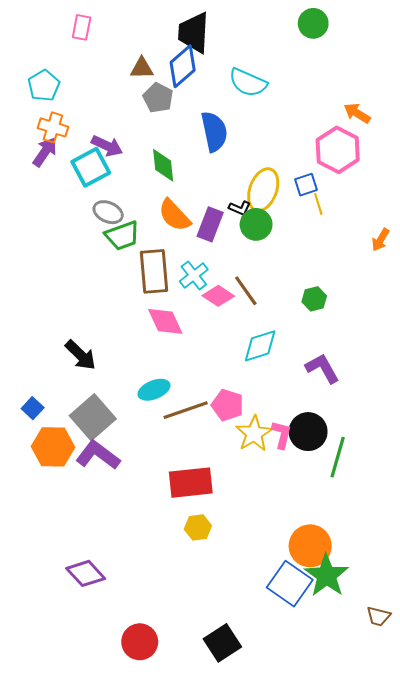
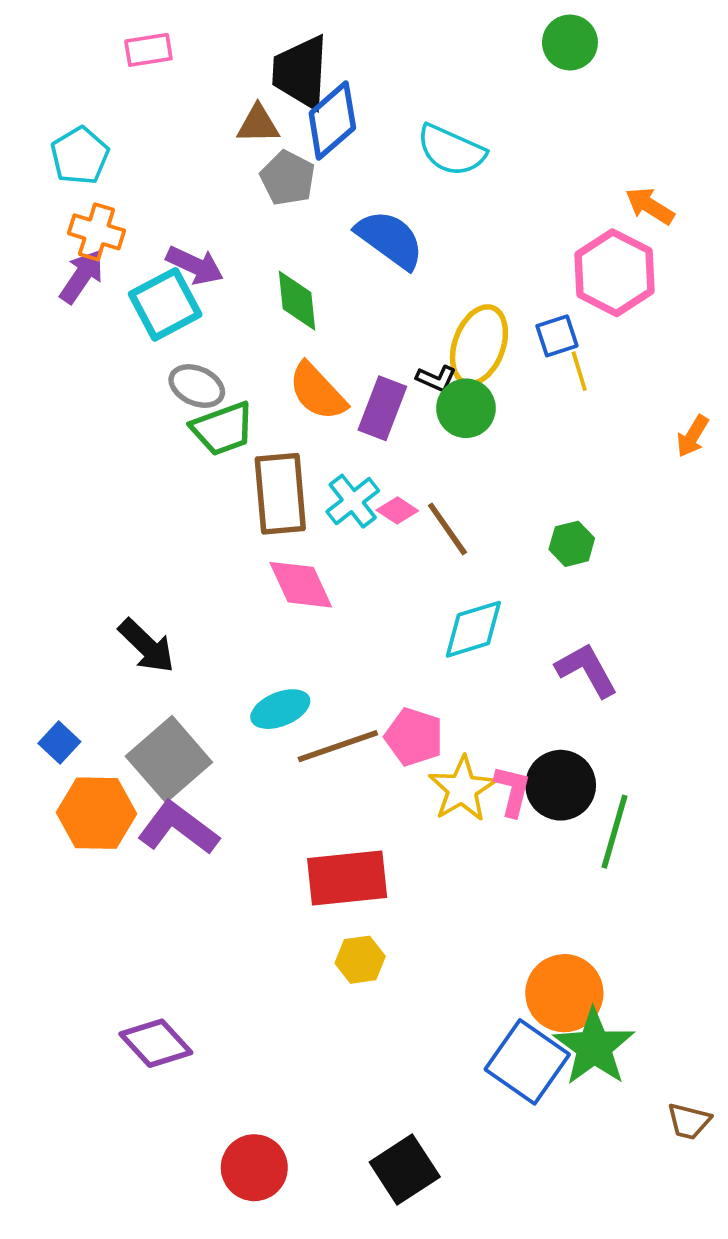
pink rectangle: (82, 27) -> (148, 50), turned 70
black trapezoid: (194, 33) -> (301, 72), moved
blue semicircle: (214, 132) -> (390, 239), turned -42
pink diamond: (218, 296) -> (397, 510), moved, size x0.7

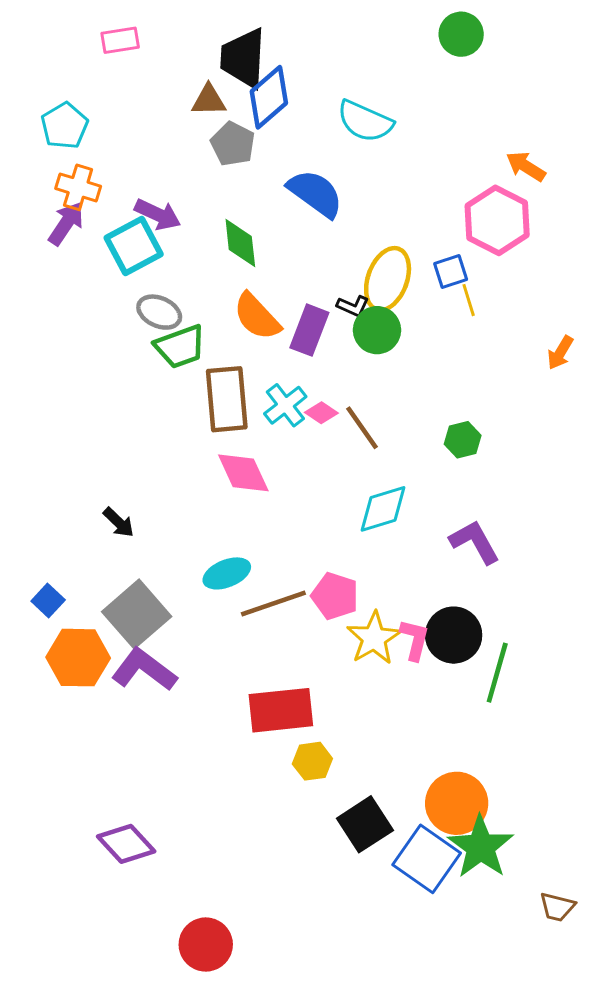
black arrow: (147, 646) -> (119, 522), size x0.7
yellow hexagon: (360, 960) -> (312, 761), moved
black square: (405, 1170) -> (365, 824), moved

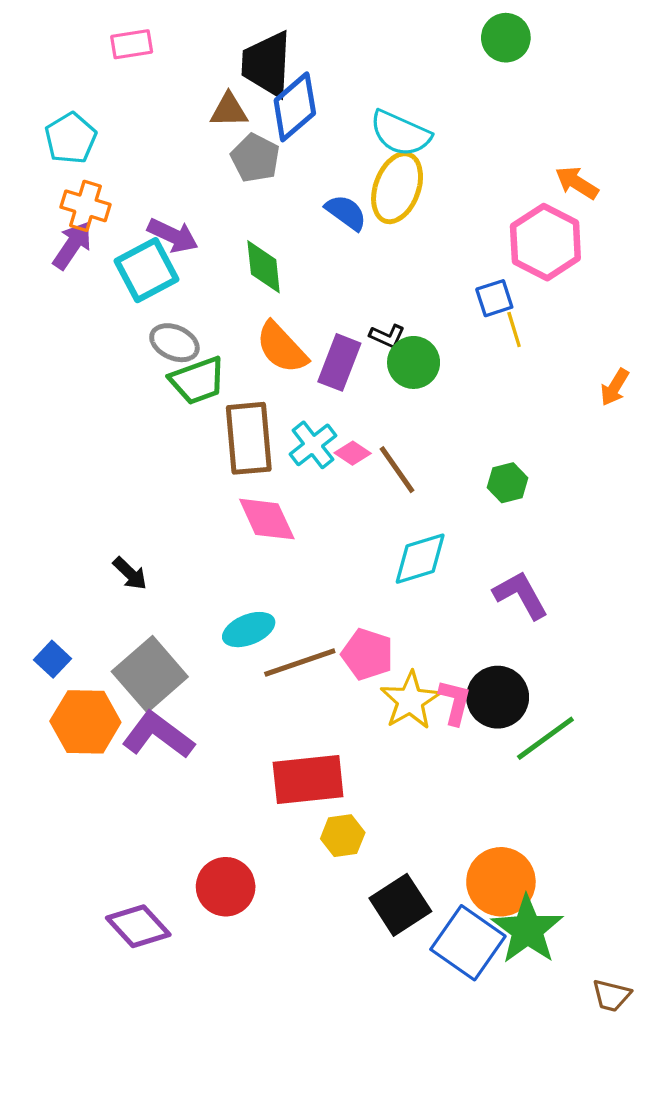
blue semicircle: (315, 193) -> (346, 212), size x0.7
yellow ellipse: (388, 279) -> (397, 188), moved
green line: (497, 673) -> (545, 738), turned 38
red circle: (206, 945) -> (226, 887), moved

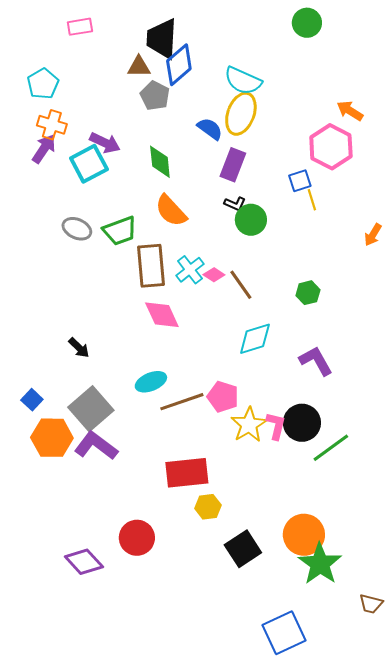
gray ellipse: (174, 343) -> (77, 229), moved
purple rectangle: (339, 362) -> (233, 165), moved
blue square: (468, 943) -> (284, 633), moved, turned 30

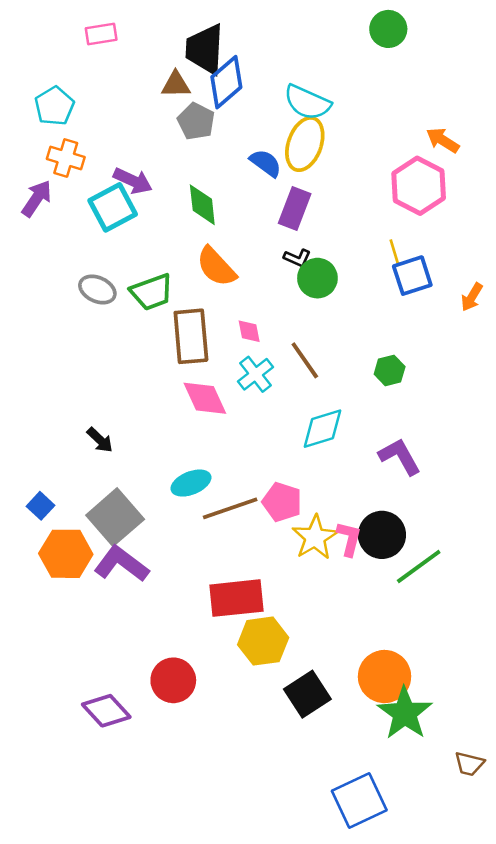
purple arrow: (44, 149) -> (37, 198), moved
blue square: (300, 181) -> (412, 276), moved, size x1.4
cyan cross: (190, 270) -> (255, 374), moved
pink diamond: (214, 275) -> (249, 331), moved, turned 45
yellow hexagon: (208, 507) -> (263, 641), size x1.5

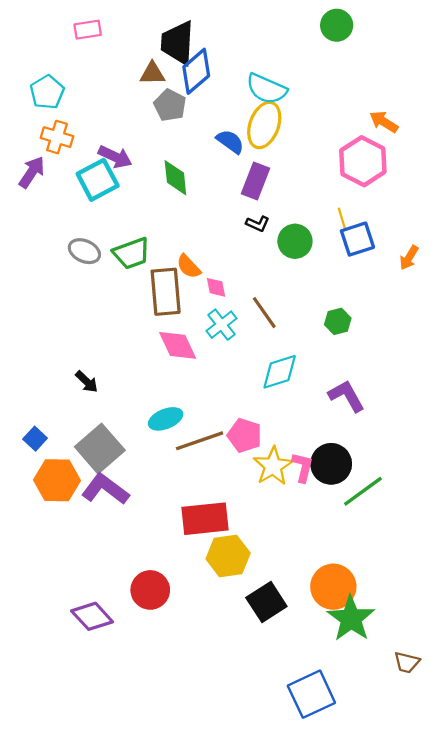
orange semicircle: (216, 267) -> (189, 266), moved, size x0.7
green circle: (317, 278) -> (295, 241), moved

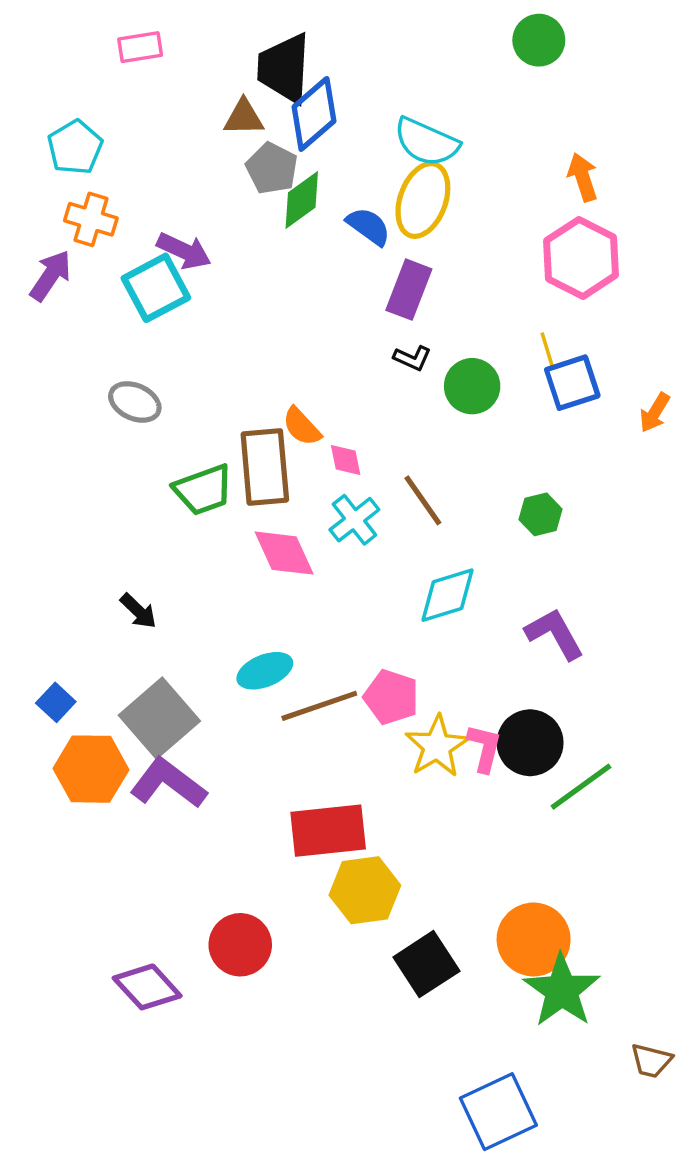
orange arrow: (384, 122) -> (583, 177), moved, turned 40
green diamond: (175, 178) -> (302, 200), moved, turned 60
green trapezoid: (132, 253) -> (203, 490), moved

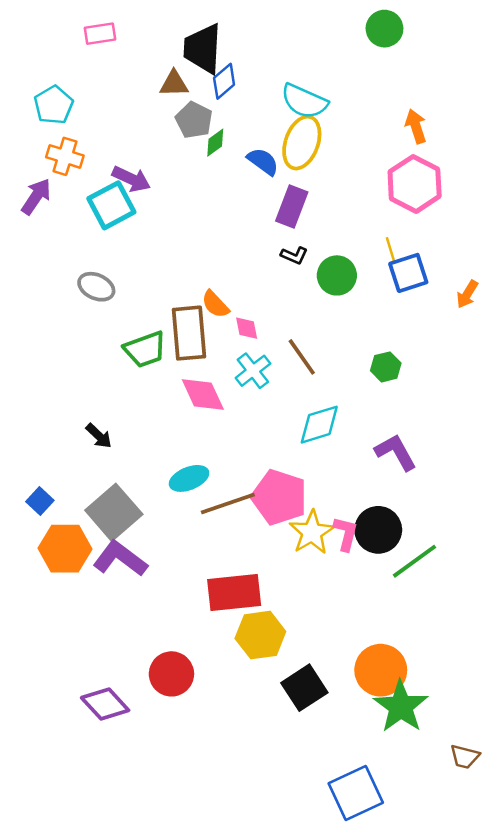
blue diamond: (314, 114) -> (224, 81), size x0.7
green diamond: (302, 200) -> (215, 143), size x0.7
pink pentagon: (391, 697) -> (279, 497), size x1.4

